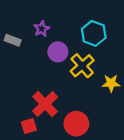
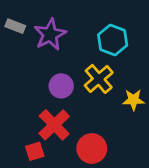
purple star: (42, 29) -> (50, 34), size x1.6
gray rectangle: (13, 40) -> (15, 26), moved
purple circle: (58, 52) -> (61, 86), moved

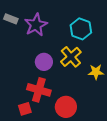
red cross: (54, 125) -> (39, 90), turned -30

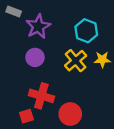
gray rectangle: (11, 19) -> (14, 11), moved
purple circle: (44, 62) -> (35, 57), moved
yellow star: (96, 72) -> (102, 60), moved

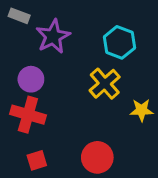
purple circle: (35, 57) -> (31, 79), moved
yellow star: (102, 60) -> (142, 110), moved
red cross: (41, 96) -> (28, 115), moved

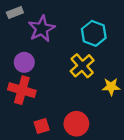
gray rectangle: (19, 16) -> (15, 12), turned -42
red square: (37, 160) -> (42, 126), moved

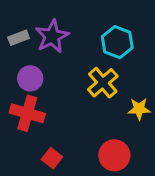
gray rectangle: (15, 12) -> (19, 38), moved
red circle: (76, 124) -> (114, 155), moved
red square: (42, 126) -> (52, 158), turned -35

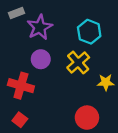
gray rectangle: (19, 38) -> (17, 13), moved
purple circle: (30, 78) -> (41, 59), moved
red square: (52, 158) -> (20, 120), moved

